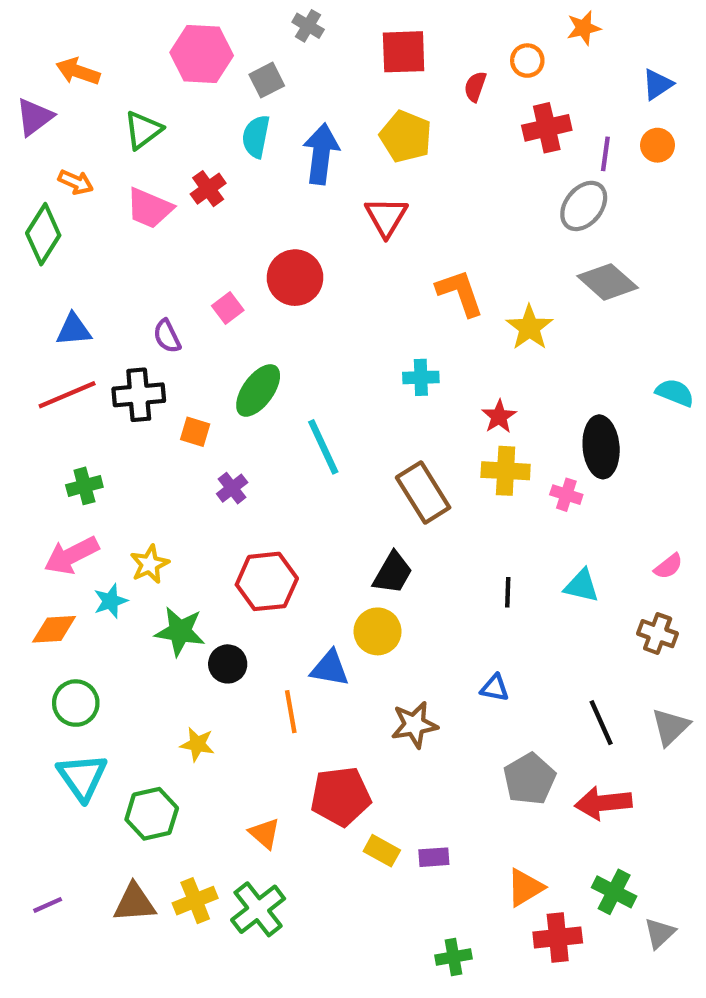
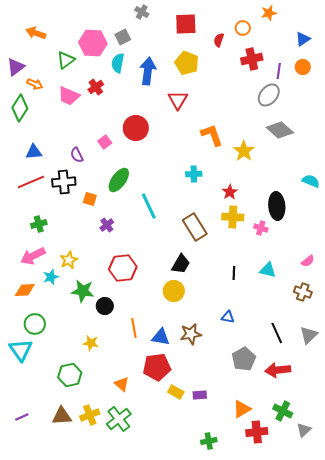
pink hexagon: (202, 54) -> (93, 43), moved
purple triangle: (35, 117) -> (16, 67), moved
blue triangle: (330, 668) -> (161, 337), moved
cyan triangle: (82, 777) -> (21, 350), moved

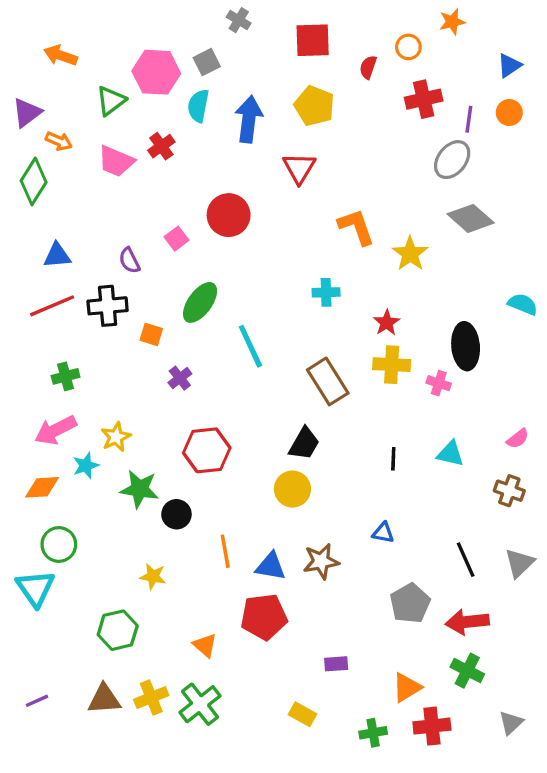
yellow rectangle: (176, 392) -> (303, 714), moved
green cross: (283, 411) -> (467, 671), moved
green cross: (209, 441) -> (373, 733), moved

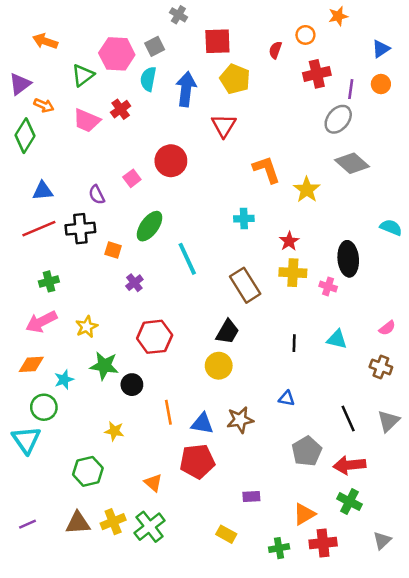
red square: (313, 40) -> (217, 41), moved
cyan star: (86, 465) -> (64, 380), moved

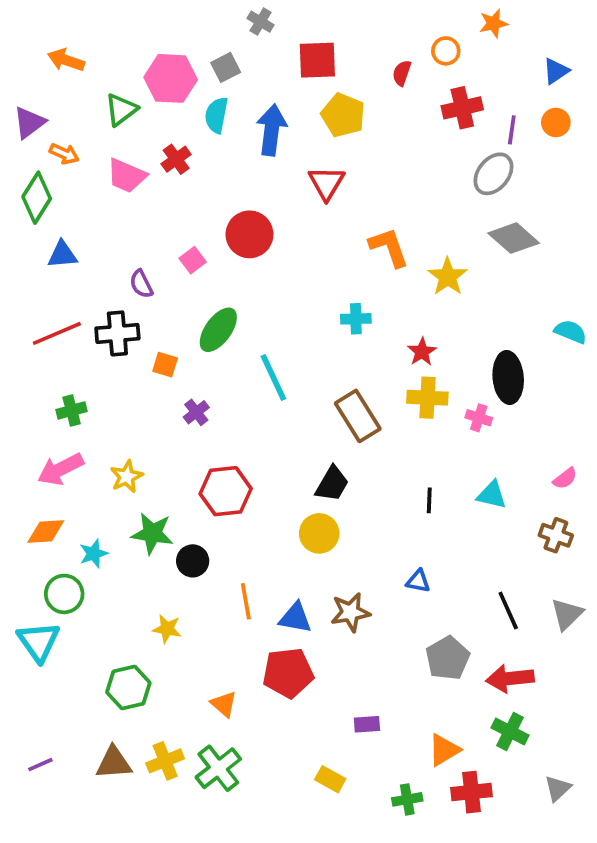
blue triangle: (43, 191) -> (62, 255), moved

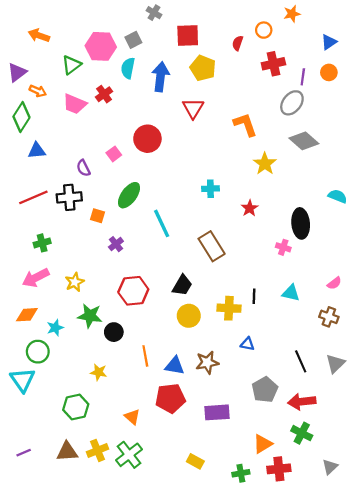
orange L-shape: (389, 247) -> (245, 125), moved
yellow cross: (427, 398) -> (229, 308), moved
black trapezoid: (332, 484) -> (182, 285), moved
purple rectangle: (367, 724) -> (217, 412), moved, size x1.6

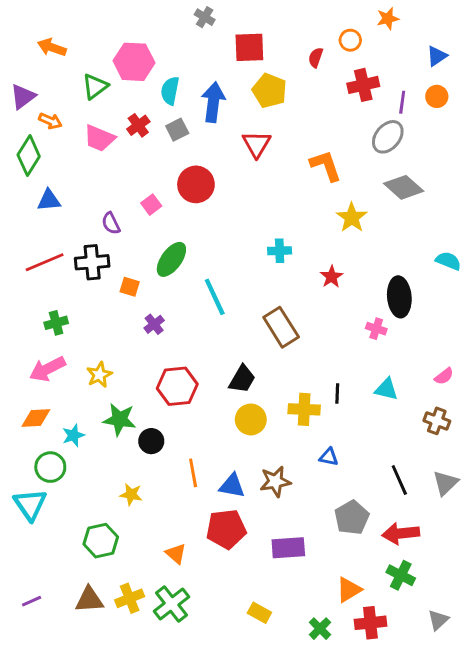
gray square: (133, 40) -> (177, 130), moved
green cross: (241, 473) -> (320, 629), turned -35

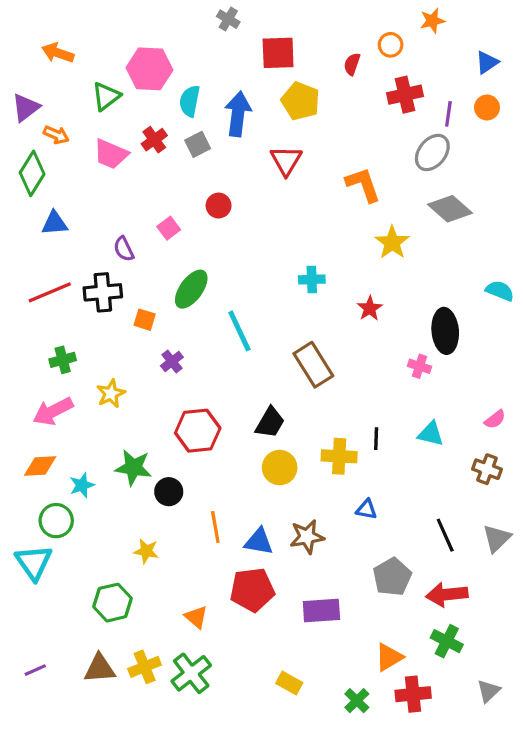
red circle: (196, 184) -> (219, 206), size x0.6
yellow star: (99, 375) -> (111, 394), moved

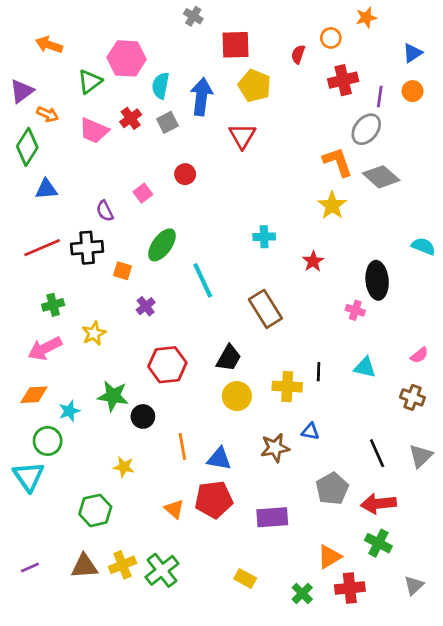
orange L-shape: (363, 185) -> (338, 162), moved
brown star: (307, 537) -> (275, 448), moved
orange triangle: (196, 617) -> (174, 509), moved

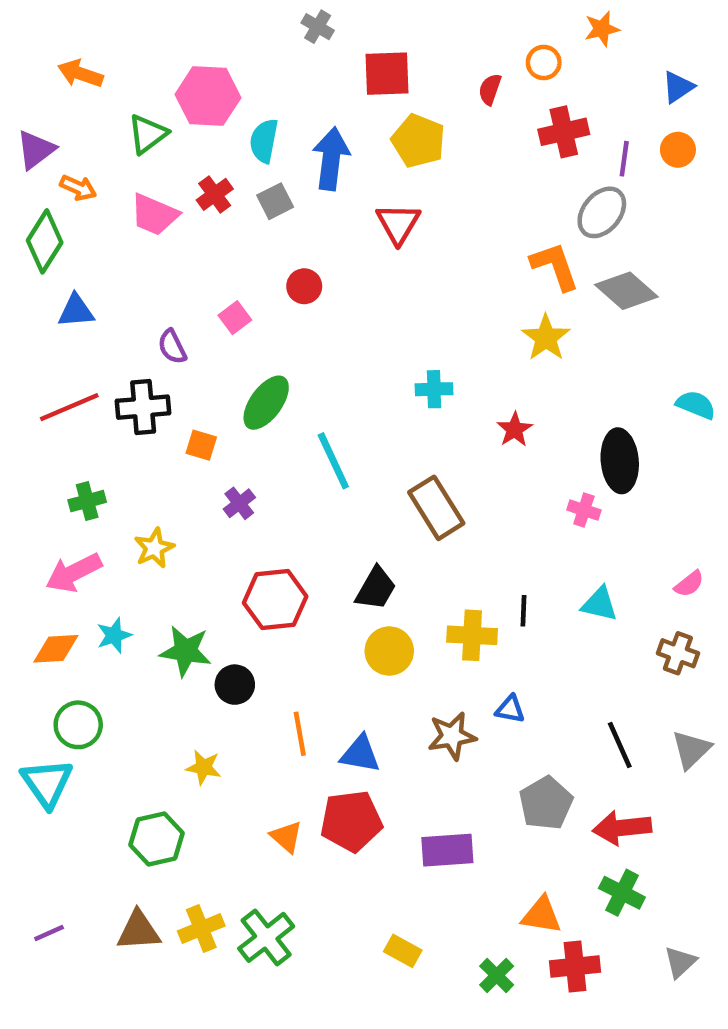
cyan star: (69, 411) -> (114, 635), moved
orange triangle: (329, 557) -> (541, 915), turned 40

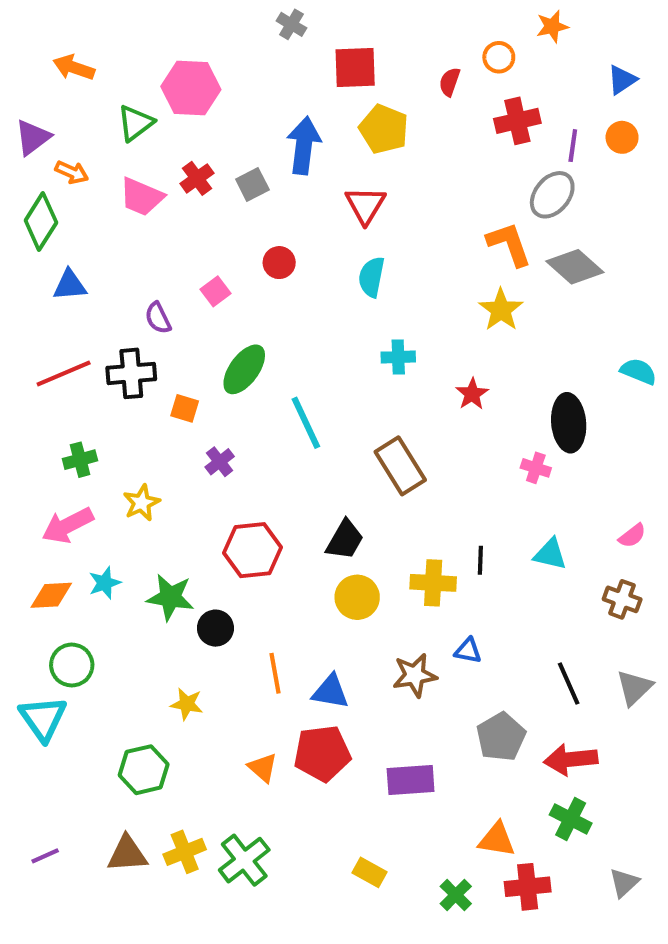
cyan semicircle: (264, 141) -> (372, 277), moved

